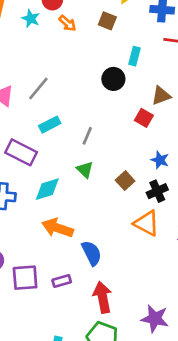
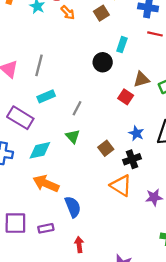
brown square: (107, 21) -> (101, 13), turned 32
gray line: (38, 89) -> (39, 65), turned -30
red arrow: (103, 297) -> (79, 245), size x0.6

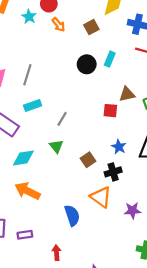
black circle: (103, 62) -> (87, 64), moved
red square: (126, 97) -> (110, 111), turned -32
blue semicircle: (73, 207) -> (72, 215), moved

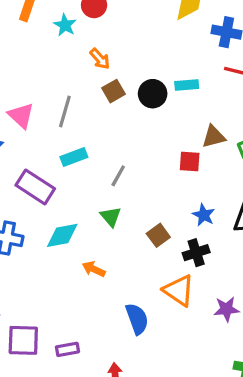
orange arrow: (59, 25) -> (100, 59), moved
brown square: (91, 27) -> (113, 91), moved
cyan rectangle: (110, 59) -> (187, 85), turned 64
orange arrow: (27, 191) -> (94, 269), moved, size x0.6

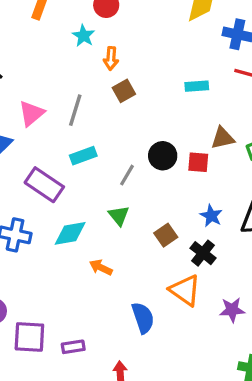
cyan star: (65, 25) -> (83, 36), moved
orange arrow: (100, 59) -> (111, 58), turned 45
black circle: (153, 94) -> (163, 156), moved
pink triangle: (21, 116) -> (31, 113), turned 36
black cross: (196, 253) -> (203, 253), turned -35

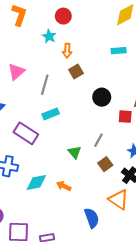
cyan rectangle: (197, 86) -> (119, 51), moved
pink triangle: (31, 113) -> (16, 72), moved
black circle: (163, 156) -> (102, 97), moved
gray line: (127, 175) -> (98, 140), moved
cyan diamond: (70, 233) -> (36, 182), moved

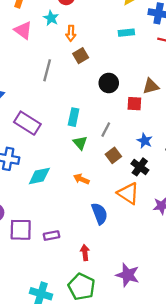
pink triangle: (16, 72) -> (23, 30), moved, turned -42
cyan rectangle: (51, 114) -> (74, 117), moved, turned -56
orange arrow: (64, 186) -> (81, 179), moved

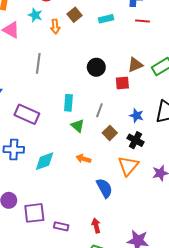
brown square: (81, 56) -> (74, 15), moved
orange triangle: (128, 193) -> (128, 166), turned 45
purple rectangle: (51, 236) -> (61, 226), moved, turned 32

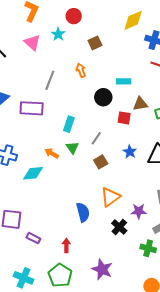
cyan rectangle: (106, 19) -> (124, 81), moved
orange arrow: (55, 26) -> (81, 70), moved, turned 152
purple rectangle: (27, 114) -> (32, 108), moved, turned -35
black cross: (135, 140) -> (119, 227), moved
orange arrow: (83, 159) -> (52, 153), moved

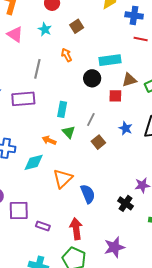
cyan star: (58, 34) -> (45, 29), moved
cyan rectangle: (124, 81) -> (110, 60), size x1.5
orange triangle: (110, 197) -> (63, 179), moved
red arrow: (66, 245) -> (76, 229), size x1.5
purple star: (102, 269) -> (114, 247), turned -30

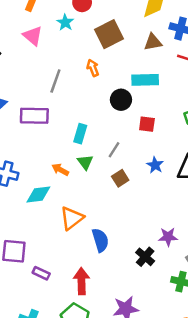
brown square: (77, 26) -> (109, 34), size x1.6
cyan star: (45, 29) -> (65, 22), moved
brown triangle: (129, 80) -> (153, 42), moved

